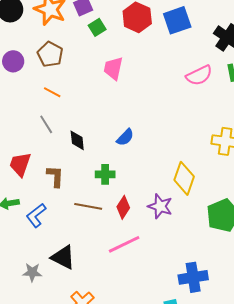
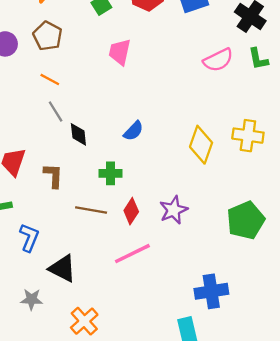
gray line: (46, 124) -> (56, 112), moved
yellow diamond: (184, 178) -> (201, 145), moved
purple star: (160, 206) -> (174, 210), turned 30
blue L-shape: (36, 215) -> (29, 238), moved, turned 150
gray star: (32, 272) -> (32, 299), moved

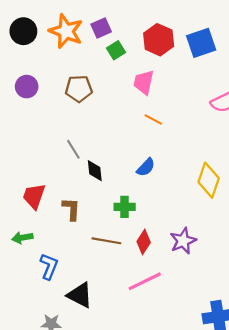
brown pentagon: (48, 36) -> (79, 89), moved, turned -30
pink trapezoid: (120, 52) -> (144, 82), moved
orange line: (50, 79) -> (153, 120), moved

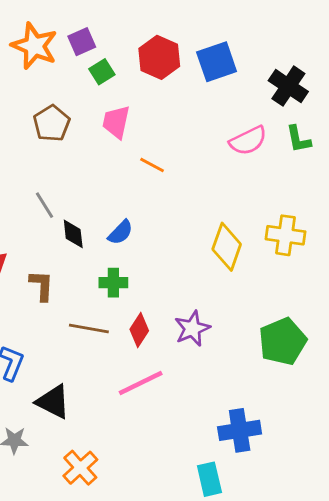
pink trapezoid: (144, 82) -> (116, 122), moved
brown pentagon: (79, 89) -> (52, 123), turned -30
blue semicircle: (146, 167) -> (121, 232), moved

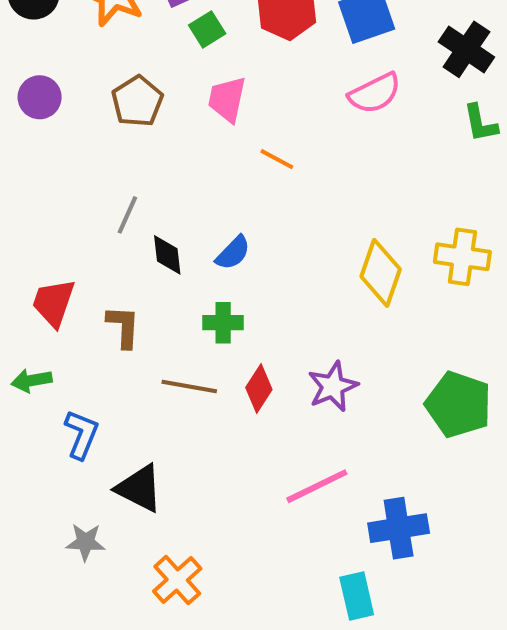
pink semicircle: (248, 141) -> (375, 93), moved
gray line: (44, 205) -> (127, 215), turned 56
green pentagon: (283, 341) -> (458, 404), turned -30
pink line: (141, 383) -> (317, 486), moved

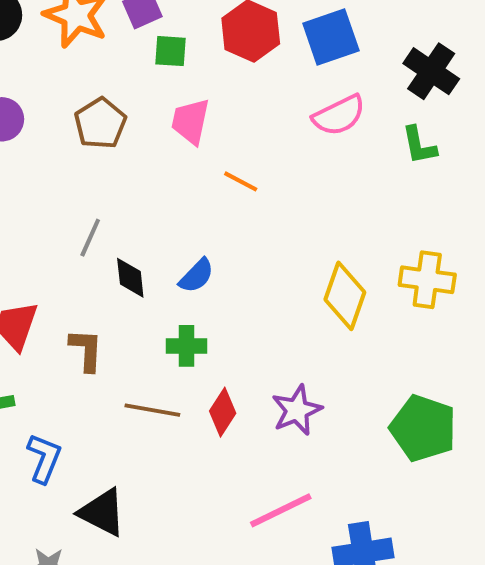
green square: (207, 29) -> (170, 51), turned 36
green L-shape: (480, 123) -> (419, 145), moved

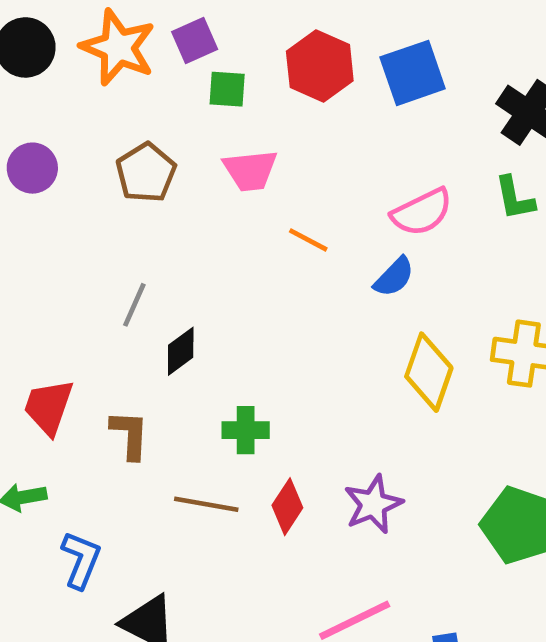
pink semicircle: (339, 115) -> (422, 212), moved
pink trapezoid: (191, 121) -> (250, 170), turned -108
blue semicircle: (197, 276) -> (394, 277), moved
black diamond: (130, 278) -> (181, 351), turned 60

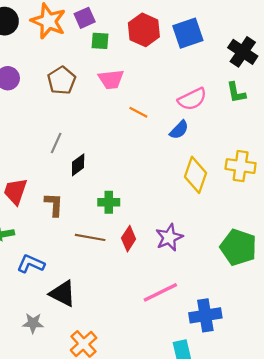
blue L-shape: (81, 560) -> (31, 264), turned -88

